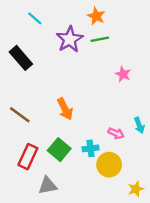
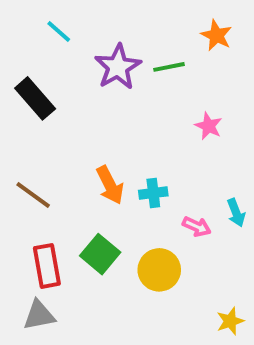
orange star: (96, 16) -> (216, 35), moved
cyan cross: (91, 148) -> (153, 193), moved
red rectangle: (28, 157) -> (47, 266), turned -35
yellow circle: (109, 165) -> (159, 270), moved
gray triangle: (48, 186) -> (39, 315), moved

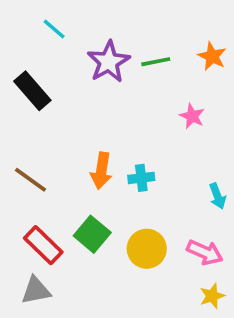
orange star: (216, 35) -> (212, 56), moved
orange arrow: (110, 185) -> (101, 171), turned 36
pink arrow: (197, 227) -> (205, 252), moved, size x1.4
red rectangle: (47, 266) -> (43, 245), turned -36

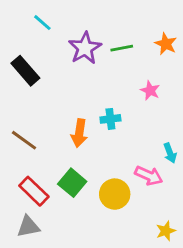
cyan cross: (141, 178) -> (110, 119), moved
pink arrow: (205, 252) -> (149, 176), moved

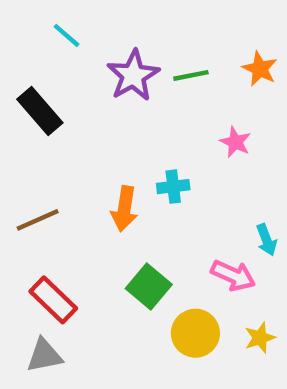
brown line: (24, 140) -> (38, 220), turned -60
green square: (72, 183) -> (149, 287), moved
yellow circle: (115, 194) -> (195, 333), moved
yellow star: (166, 231) -> (260, 338), moved

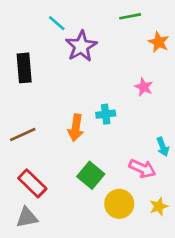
cyan line: (67, 35) -> (57, 23), moved
green line: (191, 75) -> (130, 16), moved
black rectangle: (40, 111) -> (24, 68), turned 36

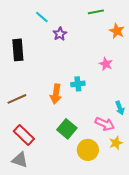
purple star: (81, 46) -> (60, 34), size x0.6
yellow star: (159, 207) -> (116, 143), moved
gray triangle: (27, 217) -> (20, 160), turned 30

